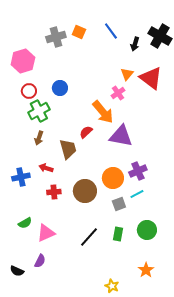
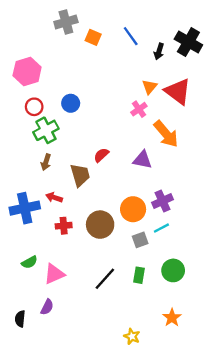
gray cross: (56, 37) -> (66, 22), moved
orange arrow: (103, 112) -> (166, 134), moved
purple triangle: (121, 136) -> (142, 160), size x0.7
blue cross: (21, 177) -> (25, 208), size x1.4
black semicircle: (17, 271) -> (20, 319), turned 72

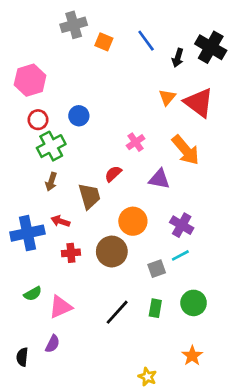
pink cross: (139, 109) -> (136, 142), moved
purple cross: (163, 201) -> (182, 225), turned -36
orange circle: (133, 209) -> (133, 221), moved

